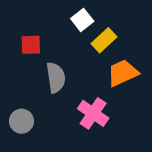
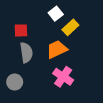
orange trapezoid: (123, 73) -> (57, 49), moved
gray semicircle: (56, 78) -> (26, 53), moved

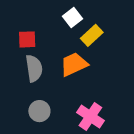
pink cross: (63, 77) -> (90, 117), moved
gray circle: (15, 82) -> (39, 111), moved

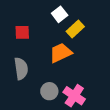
gray semicircle: (34, 68) -> (21, 69), moved
gray circle: (39, 111) -> (49, 91), moved

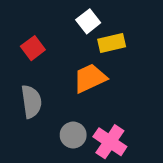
yellow rectangle: (75, 29) -> (112, 43), turned 30
red square: (22, 32) -> (33, 48), turned -35

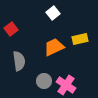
yellow rectangle: (112, 43) -> (80, 39), moved
red square: (33, 48) -> (11, 29), moved

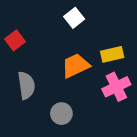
pink cross: (66, 85) -> (116, 87), moved, turned 30

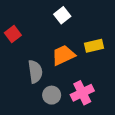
gray semicircle: (26, 85) -> (35, 72), moved
pink cross: (116, 87) -> (82, 93), moved

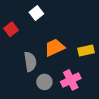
white square: (62, 15) -> (36, 13), moved
yellow rectangle: (94, 46) -> (86, 51), moved

